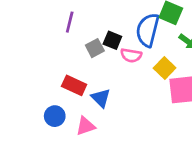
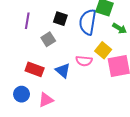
black square: (112, 40) -> (60, 19), moved
pink semicircle: (131, 55) -> (84, 61), moved
blue triangle: (101, 98) -> (63, 71), moved

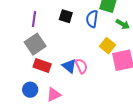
blue semicircle: (88, 22) -> (92, 19), size x0.7
gray square: (48, 39) -> (35, 44), moved, size x1.5
pink semicircle: (84, 61) -> (81, 66), moved, turned -119

